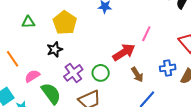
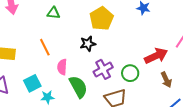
green triangle: (28, 22) -> (53, 13), moved
pink semicircle: (32, 76) -> (62, 67), turned -63

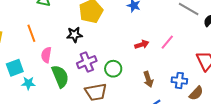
red arrow: (156, 56) -> (142, 44), moved, size x0.6

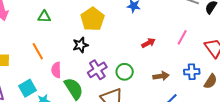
pink line: (167, 42) -> (182, 37), moved
brown arrow: (148, 79) -> (161, 76), turned -70

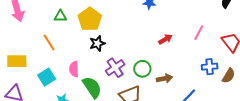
yellow pentagon: (93, 19) -> (90, 19), moved
orange line: (38, 51) -> (49, 43), moved
brown arrow: (161, 76) -> (165, 78), moved
cyan square: (28, 88) -> (47, 77), moved

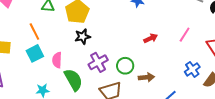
blue cross: (210, 67) -> (192, 69), turned -35
cyan square: (47, 77) -> (35, 53), moved

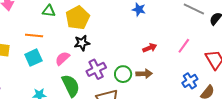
orange line: (34, 31) -> (34, 36), turned -60
pink semicircle: (57, 60) -> (62, 58), moved, turned 42
brown arrow: (146, 77) -> (144, 74), moved

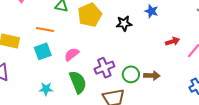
black star: (82, 43) -> (124, 23), moved
red arrow: (150, 48) -> (172, 41), moved

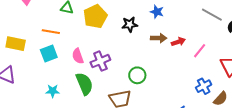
pink semicircle: (72, 54) -> (78, 56), turned -70
purple cross: (104, 68) -> (100, 61), moved
brown arrow: (152, 76) -> (159, 38), moved

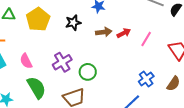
purple cross: (100, 61) -> (62, 62), moved
blue cross: (204, 86) -> (146, 79), moved

